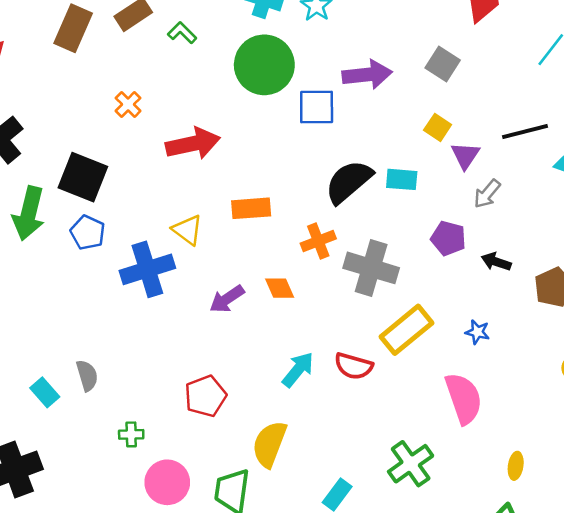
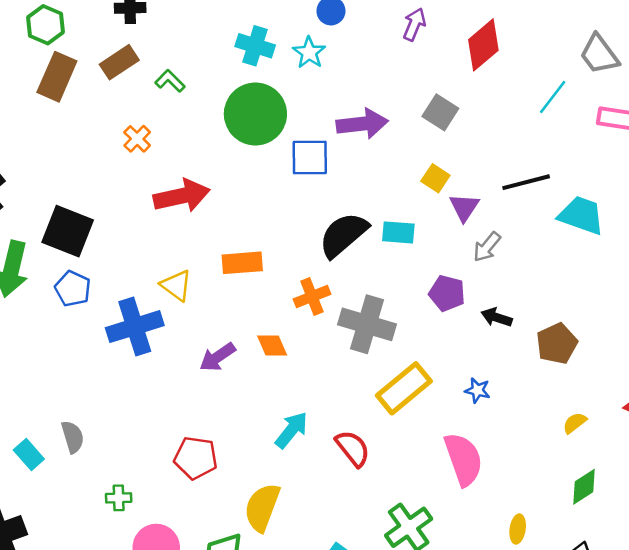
orange cross: (128, 104) -> (137, 139), moved
red semicircle: (354, 366) -> (353, 448), moved, turned -144
red pentagon: (206, 396) -> (196, 458), turned 30

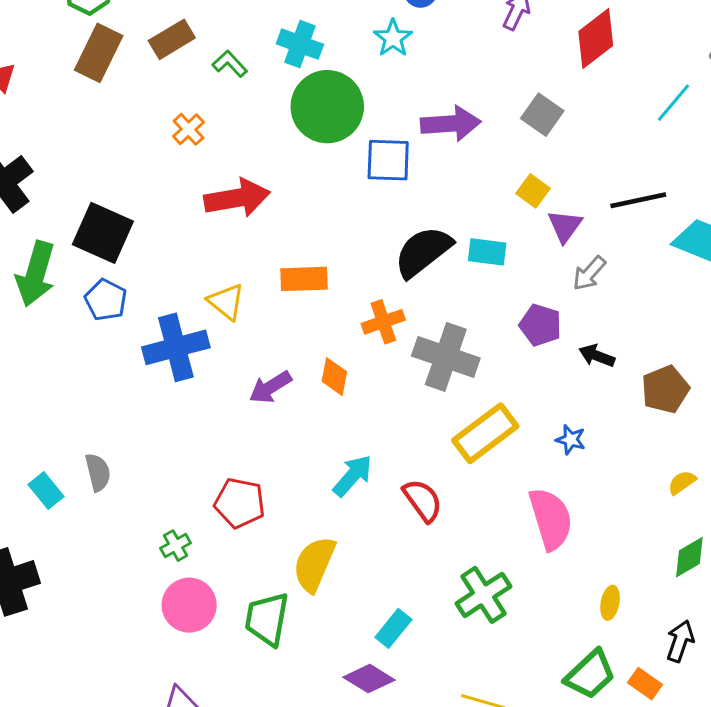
cyan cross: (255, 46) -> (300, 44), moved
orange diamond: (272, 346) -> (334, 377), turned 32
green cross: (119, 498) -> (176, 546), moved, turned -30

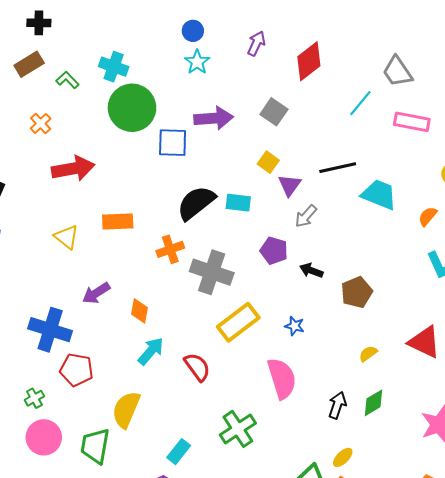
cyan star: (393, 38) -> (197, 62), moved
blue cross: (176, 347) -> (50, 330), moved, turned 33
orange diamond: (334, 377) -> (139, 311), moved
yellow ellipse: (610, 603) -> (343, 457), moved, turned 35
black arrow: (680, 641) -> (337, 405), moved

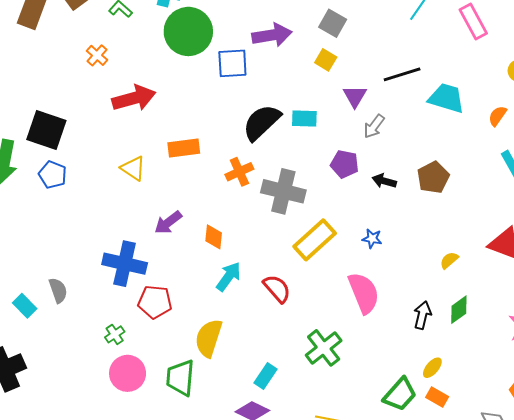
pink rectangle: (412, 122) -> (473, 22), turned 56
yellow square: (268, 162) -> (326, 60), moved
brown pentagon: (357, 292) -> (433, 177), moved

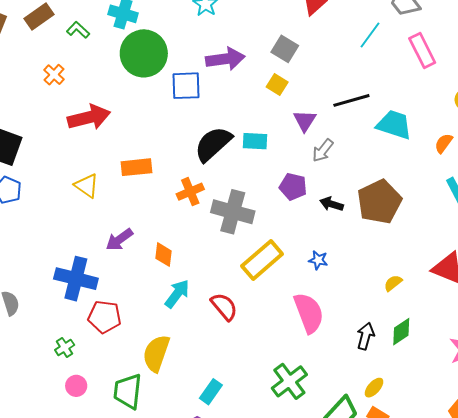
brown pentagon: (433, 177) -> (379, 202), size x1.4
green cross: (324, 348) -> (289, 381), moved
pink circle: (128, 373) -> (76, 386), size x0.6

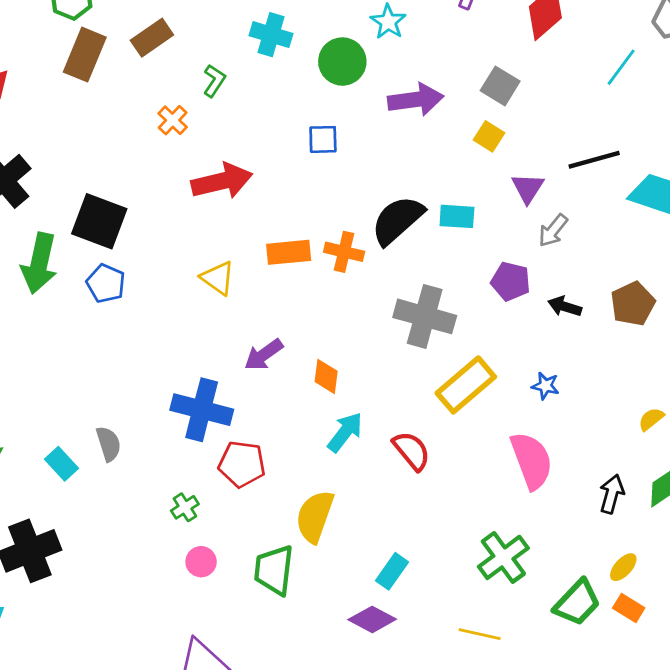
green L-shape: (78, 30) -> (214, 81), moved, turned 80
green circle: (144, 53) -> (342, 62), moved, size x0.7
blue square: (186, 86) -> (323, 139), moved, size x0.7
orange cross: (190, 192) -> (344, 252), moved, turned 36
brown pentagon: (379, 202) -> (633, 304), size x0.7

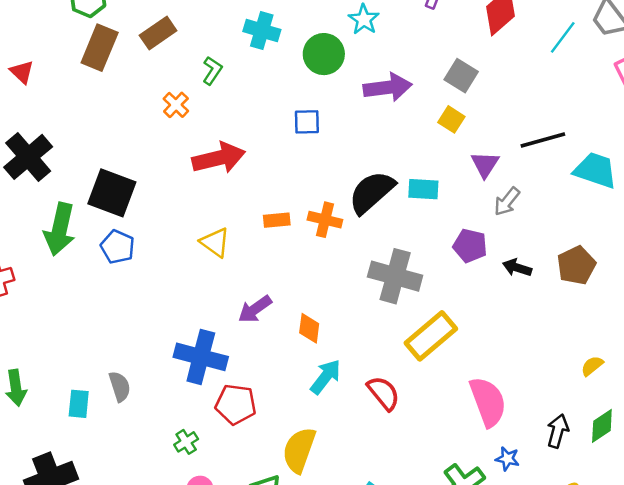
cyan line: (621, 67) -> (563, 37), moved
orange rectangle: (289, 252) -> (277, 220), size x0.7
blue star: (545, 386) -> (507, 459), moved
cyan rectangle: (61, 464) -> (79, 404), turned 48

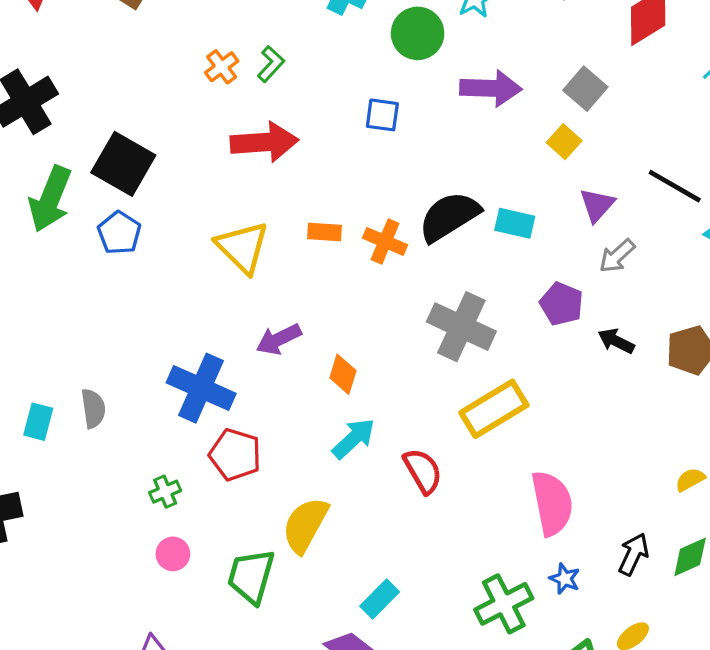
green L-shape: (212, 71) -> (271, 64), moved
black line: (543, 140) -> (675, 186), turned 36
yellow triangle: (215, 242) -> (242, 247), size x1.4

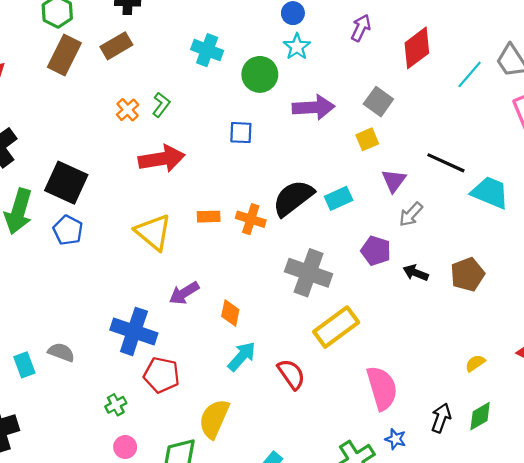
yellow square: (564, 142) -> (367, 139), turned 30
cyan rectangle: (515, 223) -> (339, 198), turned -32
gray semicircle: (93, 408) -> (61, 352), turned -56
cyan rectangle: (38, 422) -> (24, 365), turned -30

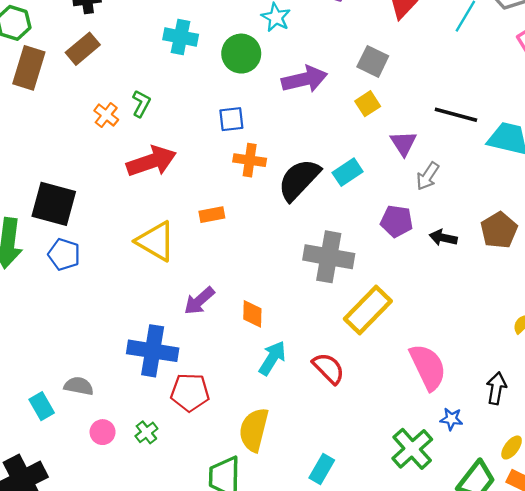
orange cross: (251, 219) -> (250, 160), moved
pink circle: (125, 447) -> (103, 432), moved

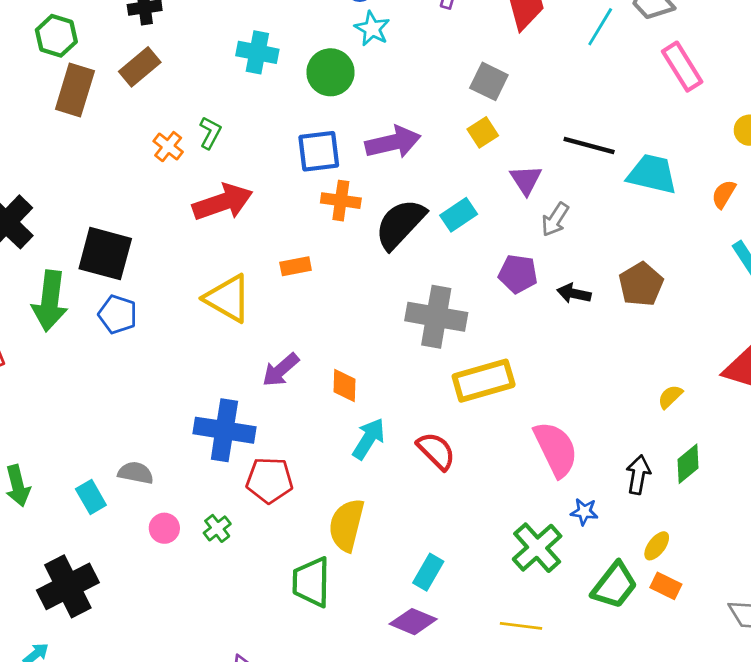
purple arrow: (305, 79) -> (393, 142), moved
blue square: (231, 119) -> (319, 151), size x1.4
yellow rectangle: (368, 310) -> (484, 381), turned 30

